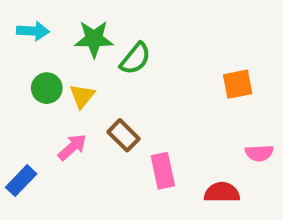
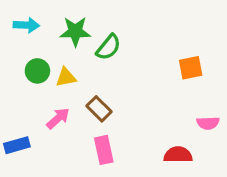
yellow triangle: (82, 96) -> (66, 77), turned 40
pink rectangle: (163, 171) -> (104, 150), moved
blue rectangle: (21, 181) -> (17, 145), turned 30

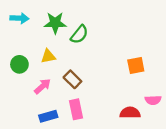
orange square: (191, 68) -> (136, 66), moved
green circle: (37, 71) -> (19, 64), moved
pink semicircle: (208, 123) -> (153, 100), moved
blue rectangle: (17, 145) -> (48, 116), moved

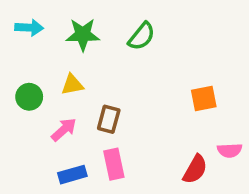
green semicircle: (79, 34) -> (142, 36), moved
brown rectangle: (72, 79) -> (109, 119), turned 60
red semicircle: (130, 113) -> (195, 169), turned 120

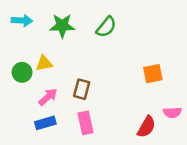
yellow triangle: (72, 85) -> (44, 63), moved
blue rectangle: (72, 175) -> (45, 123), moved

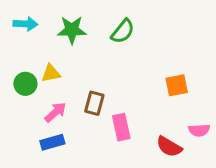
pink rectangle: (86, 123) -> (121, 127), moved
red semicircle: (146, 127) -> (169, 147), turned 90

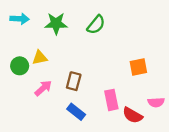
pink rectangle: (121, 127) -> (111, 100), moved
blue rectangle: (52, 142) -> (76, 112), moved, turned 54

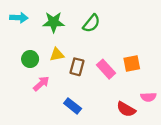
yellow triangle: (40, 58) -> (57, 55), moved
green circle: (20, 66) -> (30, 59), moved
brown rectangle: (74, 81) -> (77, 67), moved
pink rectangle: (111, 100) -> (106, 69), moved, turned -30

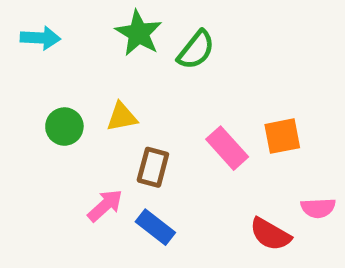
green star: (54, 22) -> (139, 33), moved, turned 30
brown rectangle: (77, 67) -> (153, 167), moved
pink arrow: (41, 84) -> (105, 205), moved

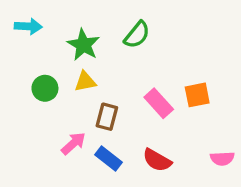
green star: (139, 33) -> (83, 45), moved
pink semicircle: (318, 208) -> (222, 159), moved
red semicircle: (270, 234) -> (157, 160), moved

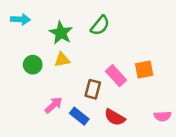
brown rectangle: (107, 117) -> (93, 89), moved

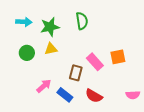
cyan arrow: (20, 19) -> (24, 22), moved
green semicircle: (100, 25) -> (82, 21), turned -48
green star: (61, 33) -> (50, 27), turned 30

